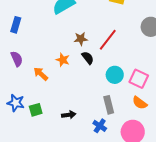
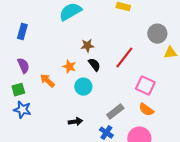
red line: (108, 40) -> (124, 58), moved
cyan circle: (115, 75) -> (83, 87), moved
gray rectangle: (109, 105) -> (115, 112), turned 66
green square: (36, 110) -> (18, 90), moved

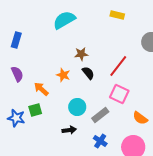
pink square: (145, 86) -> (119, 94), moved
cyan circle: (83, 87) -> (77, 107), moved
green square: (18, 90) -> (35, 110), moved
gray rectangle: (115, 112) -> (100, 115), moved

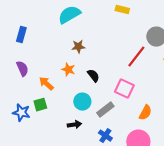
brown star: (81, 54) -> (78, 47), moved
red line: (118, 66) -> (136, 57), moved
black semicircle: (88, 73) -> (93, 76), moved
orange semicircle: (140, 118) -> (145, 113), turned -98

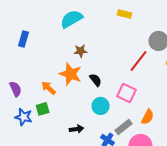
purple semicircle: (22, 69) -> (16, 89), moved
orange star: (68, 70) -> (71, 74), size x1.6
cyan circle: (82, 102) -> (101, 106), moved
gray rectangle: (105, 110) -> (124, 127), moved

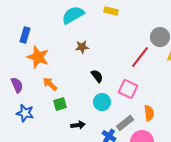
yellow rectangle: (125, 14) -> (111, 11), moved
orange star: (71, 74) -> (38, 57), moved
green square: (43, 109) -> (60, 104), moved
orange semicircle: (148, 117) -> (149, 113), turned -35

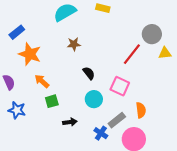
blue rectangle: (25, 35) -> (17, 32), turned 35

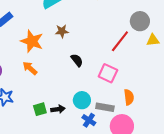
orange star: (30, 54) -> (32, 41), moved
cyan circle: (94, 99) -> (82, 100), moved
green square: (52, 101) -> (40, 109), moved
gray rectangle: (117, 120) -> (105, 107), turned 48

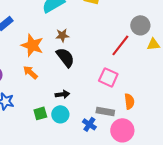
black semicircle: (77, 60) -> (65, 57), moved, size x1.5
cyan circle: (82, 100) -> (60, 114), moved
black arrow: (58, 109) -> (62, 94), moved

